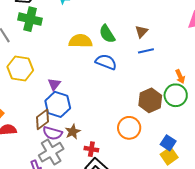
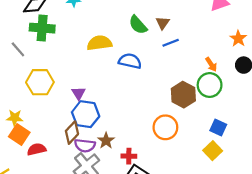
green semicircle: (107, 34) -> (138, 25), moved
blue square: (168, 143) -> (218, 127), moved

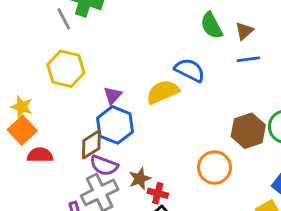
yellow semicircle: (99, 43) -> (163, 92), moved, turned -30
gray line: (18, 49) -> (64, 19), moved
brown star: (106, 141) -> (140, 179), moved

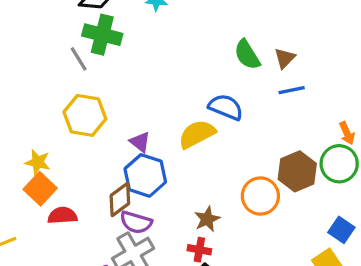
purple triangle: (113, 95) -> (140, 142), turned -30
orange circle: (215, 168) -> (260, 196), moved
brown star: (140, 179) -> (207, 219), moved

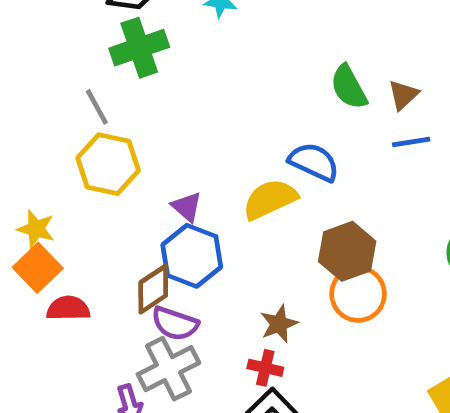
green cross: (102, 35) -> (139, 48), turned -36
gray line: (79, 59) -> (97, 107), moved
brown hexagon: (297, 171) -> (347, 251), moved

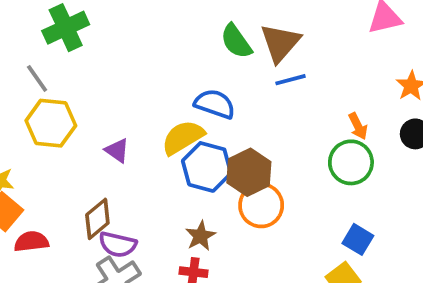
brown triangle: (403, 95) -> (280, 43), size x1.6
blue hexagon: (192, 256) -> (207, 167), moved

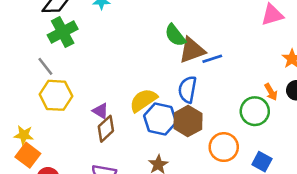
brown triangle: (280, 43) -> (192, 50), moved, turned 32
blue semicircle: (215, 104) -> (187, 89), moved, turned -96
orange arrow: (358, 126) -> (271, 92), moved
orange circle: (261, 205) -> (224, 147), moved
brown diamond: (97, 219) -> (106, 129), moved

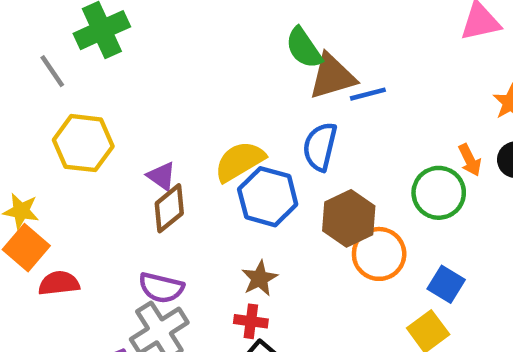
gray line: (45, 66) -> (52, 71), moved
brown hexagon: (188, 121) -> (349, 218), moved

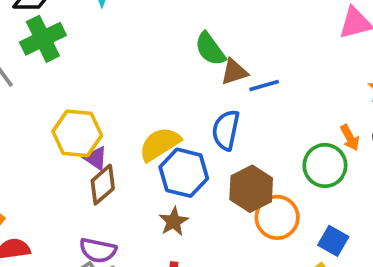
brown triangle: (332, 77) -> (234, 72), size x0.7
yellow hexagon: (83, 143) -> (77, 133), moved
brown star: (260, 278) -> (174, 221), moved

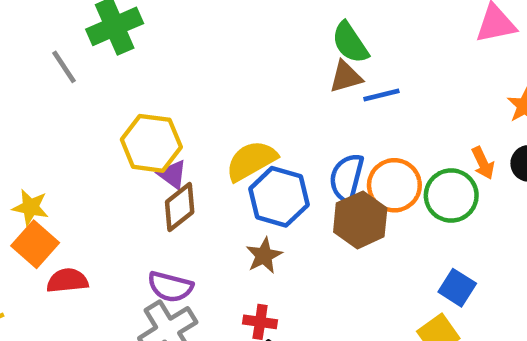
green semicircle: (210, 49) -> (350, 43), moved
blue semicircle: (226, 130) -> (347, 178), moved
orange circle: (277, 217) -> (394, 185), moved

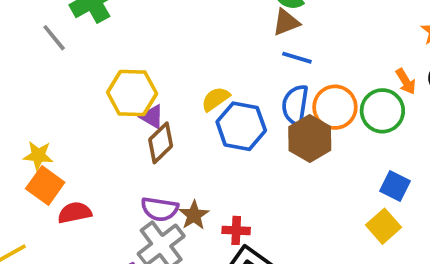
blue line: (381, 95) -> (297, 58), moved, turned 36
yellow semicircle: (251, 161) -> (216, 99), size x0.7
brown star: (264, 256) -> (194, 215), moved

